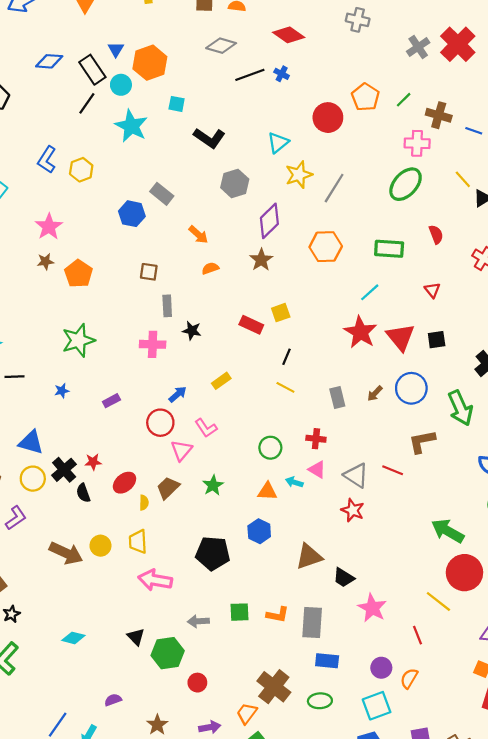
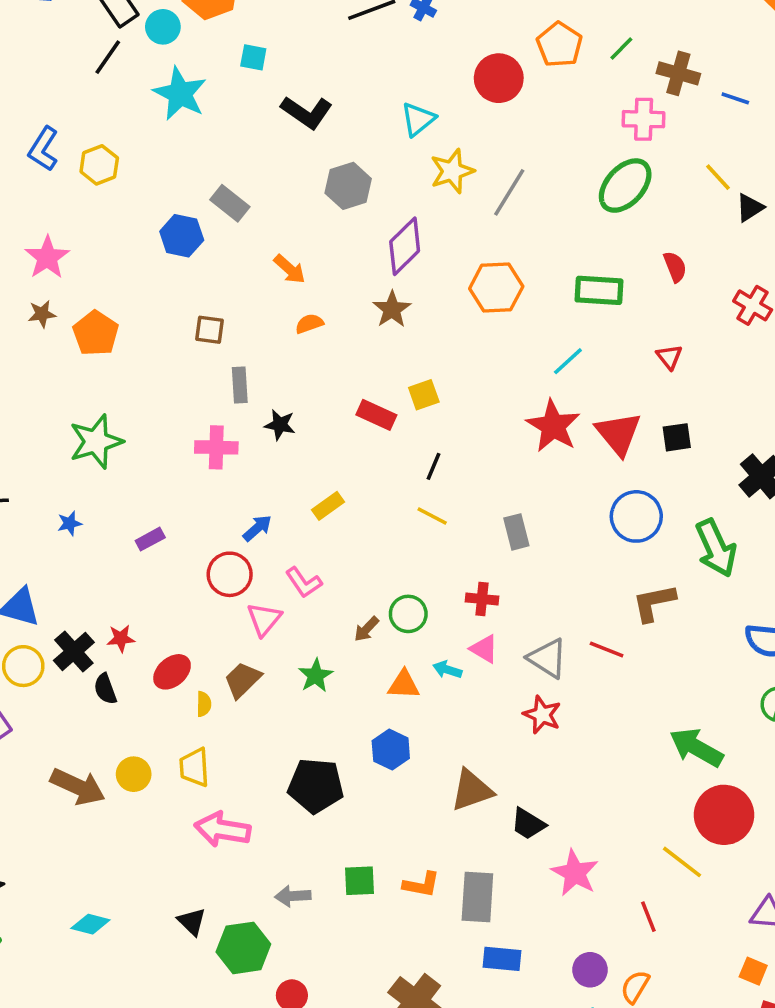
brown arrow: (375, 393) -> (366, 629), moved

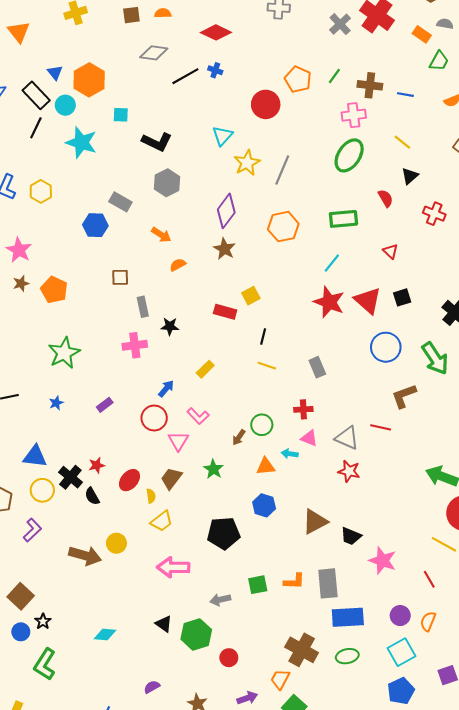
gray hexagon: (348, 186) -> (167, 183), moved
black triangle: (750, 208) -> (410, 176), moved
yellow trapezoid: (194, 767) -> (162, 521), moved, turned -115
blue rectangle: (502, 959) -> (348, 617), size x1.4

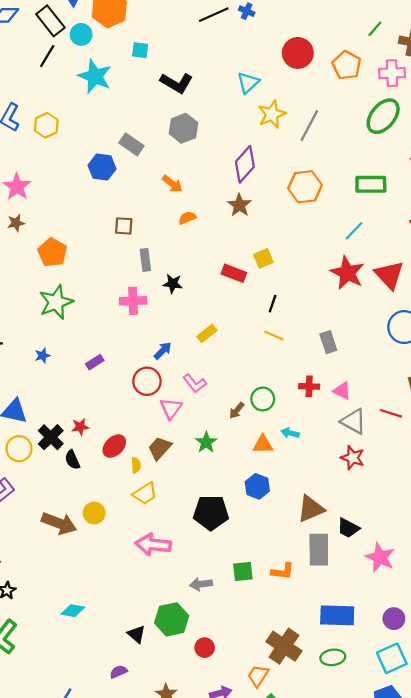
orange pentagon: (298, 79) -> (347, 65), moved
orange pentagon: (54, 290) -> (52, 252), moved
pink triangle: (309, 438) -> (342, 391), moved
gray rectangle: (328, 583) -> (319, 550), moved
black triangle: (164, 624) -> (137, 634), moved

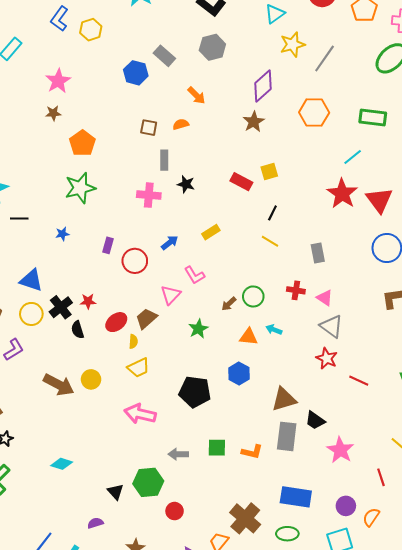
orange semicircle: (187, 218) -> (181, 124), moved
purple rectangle: (95, 362) -> (108, 245), turned -49
red circle: (147, 381) -> (135, 261), moved
red line: (391, 413) -> (359, 381), moved
brown trapezoid: (160, 448) -> (146, 319), moved

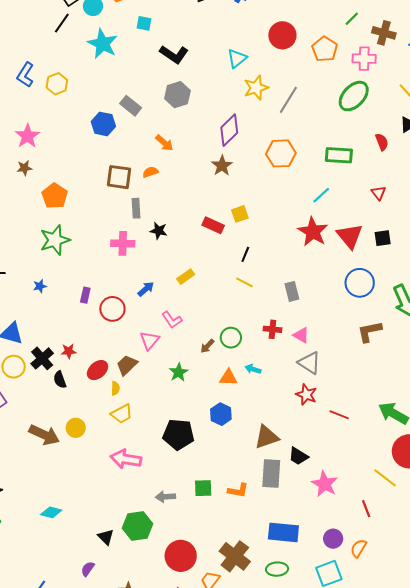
brown square: (149, 128) -> (119, 177), size x1.5
red circle: (175, 511) -> (181, 556), moved, size x1.8
purple semicircle: (95, 523) -> (88, 569), turned -35

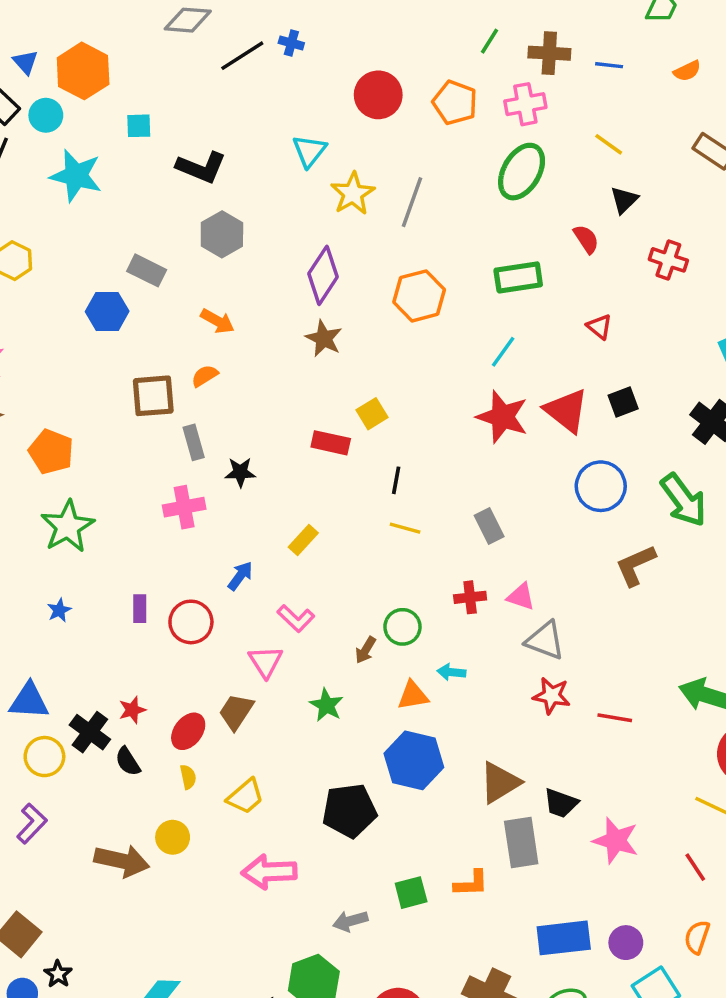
yellow semicircle: (115, 388) -> (188, 777), moved
blue hexagon: (221, 414) -> (414, 760), size x1.5
purple circle: (333, 539) -> (626, 943), moved

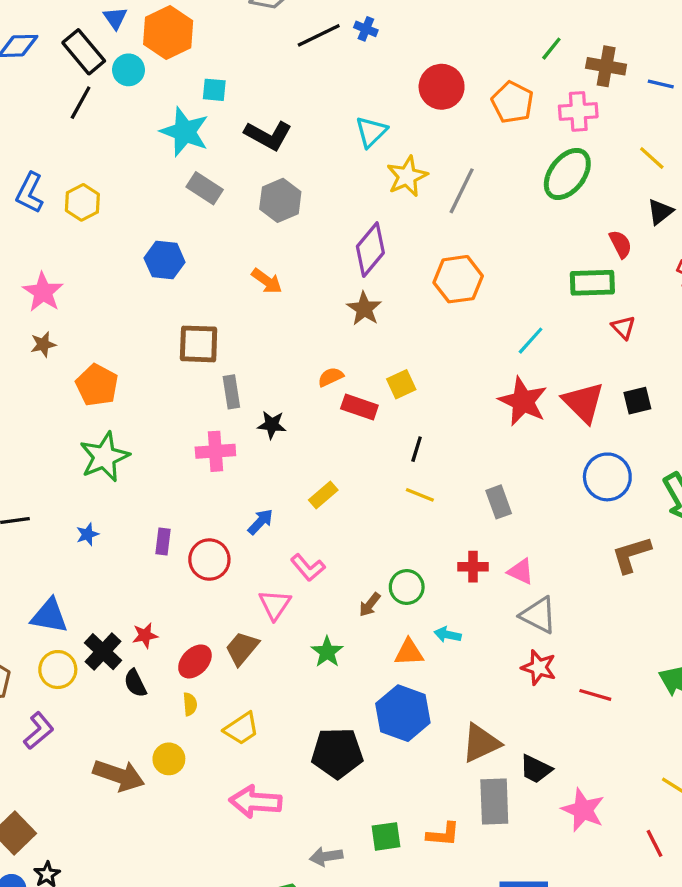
cyan star: (76, 176) -> (185, 132), moved
gray rectangle: (147, 270) -> (205, 188), moved
green rectangle: (518, 277) -> (592, 283), moved
orange semicircle: (205, 376) -> (331, 377), moved

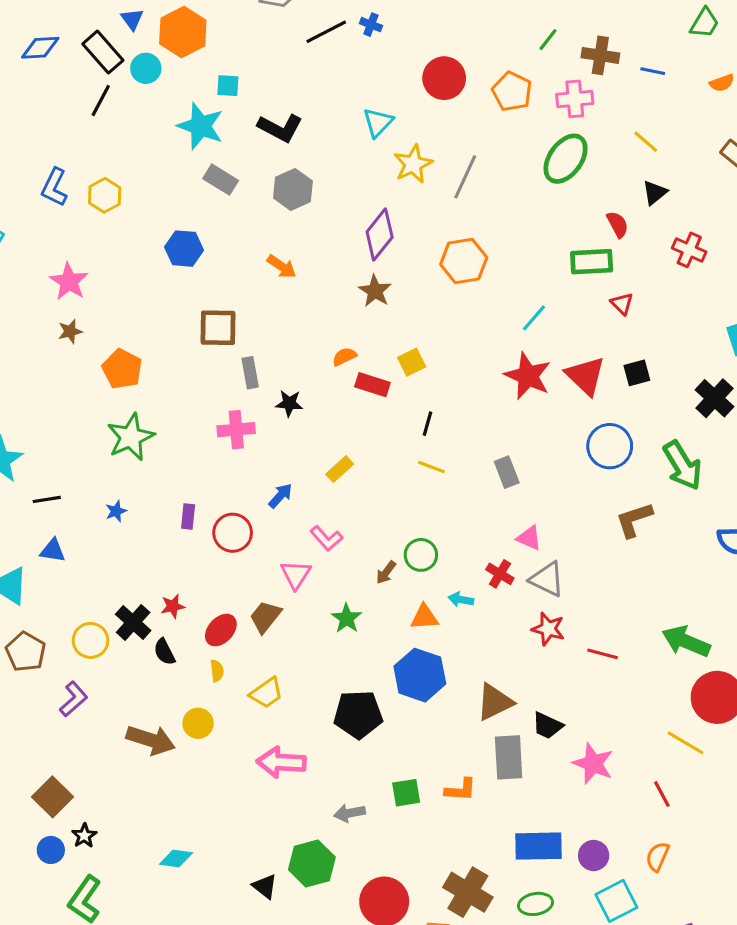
red cross: (473, 567) -> (500, 574), moved, turned 32
blue triangle: (49, 616) -> (53, 551), moved, size x0.7

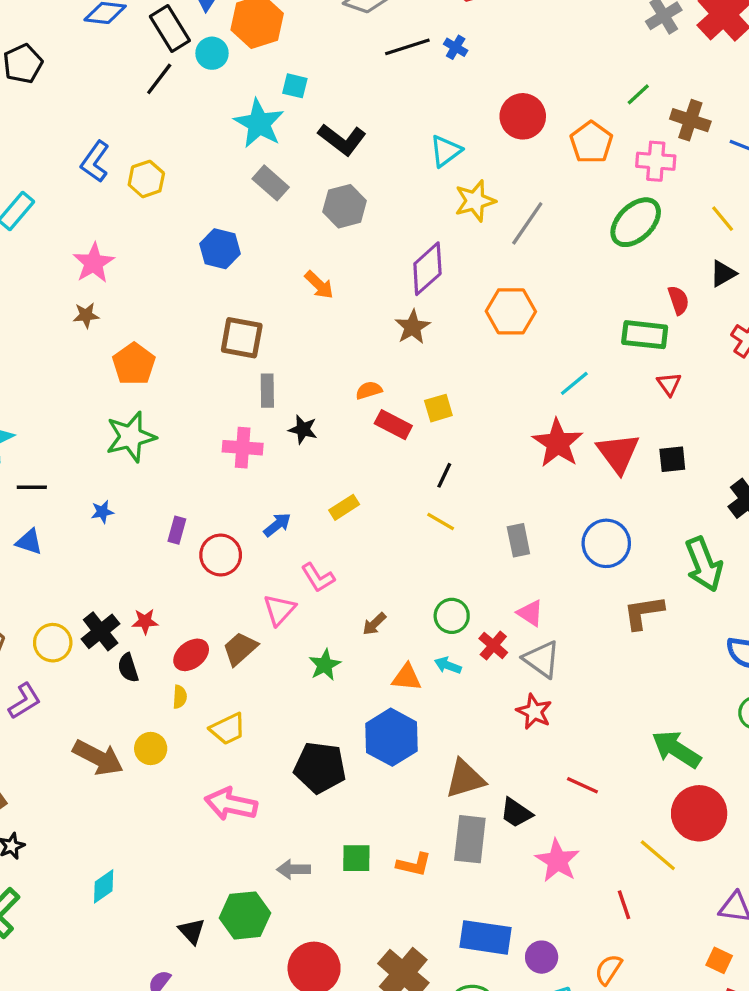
blue circle: (610, 446) -> (606, 543), moved
green circle: (421, 555) -> (452, 616), moved
red line: (603, 654) -> (582, 785), moved
cyan diamond: (176, 859) -> (104, 886), turned -52

